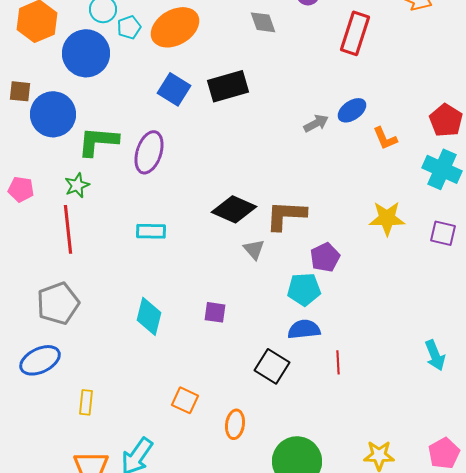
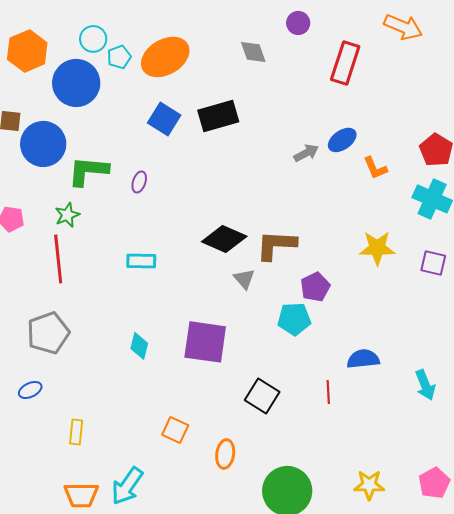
purple ellipse: (149, 152) -> (139, 182), size x0.5
purple square: (215, 312) -> (205, 342), size x2.0
cyan diamond: (149, 316) -> (139, 346), size x0.7
blue semicircle: (304, 329) -> (363, 359), moved
blue ellipse: (40, 360) -> (30, 390), size x0.6

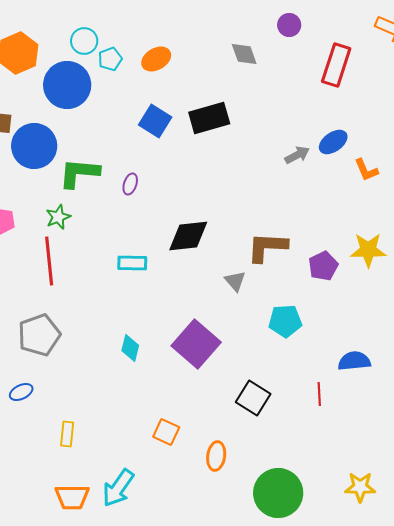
orange ellipse: (165, 57) -> (156, 59), size x0.6
black diamond: (224, 239) -> (188, 236), moved, turned -30
purple pentagon: (315, 287) -> (323, 266), moved
purple square: (205, 342) -> (196, 344), turned 33

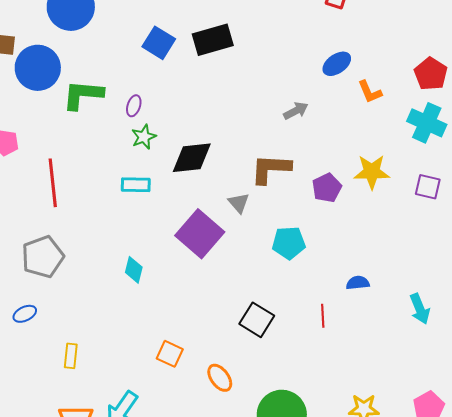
gray arrow: (297, 155) -> (296, 111), moved
green star: (58, 217) -> (144, 137), moved
purple square: (196, 344) -> (200, 234), moved
blue semicircle: (354, 361) -> (358, 283), size x0.7
orange ellipse: (216, 456) -> (220, 378), turned -44

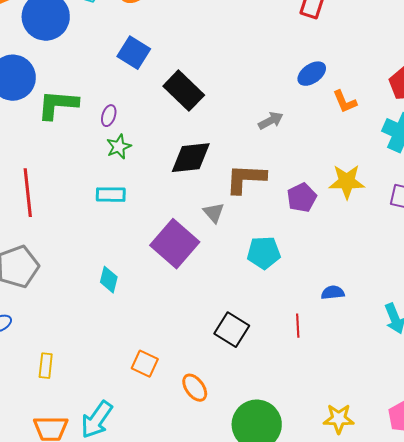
black rectangle: (213, 40) -> (184, 91), moved, turned 60
black diamond: (192, 158) -> (191, 158), moved

